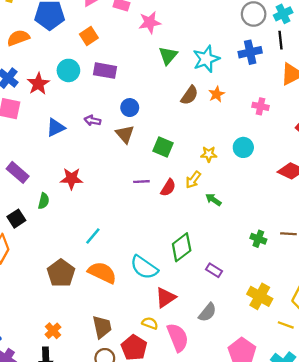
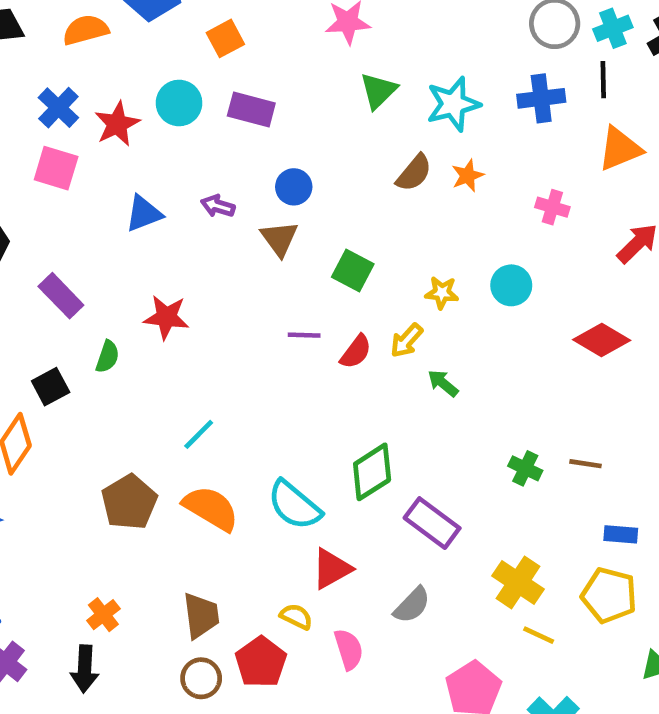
purple rectangle: (214, 270) -> (432, 523), size x1.6
yellow line: (286, 325) -> (539, 635), moved
pink semicircle: (178, 337) -> (349, 649), size x0.7

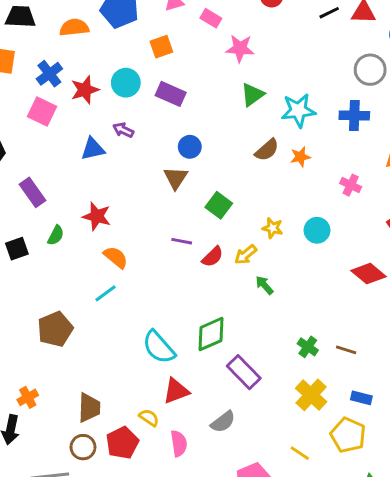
purple arrow: (218, 206) -> (123, 130), moved
orange semicircle: (211, 508) -> (116, 257), moved, size x0.7
yellow cross: (518, 582) -> (311, 395), moved

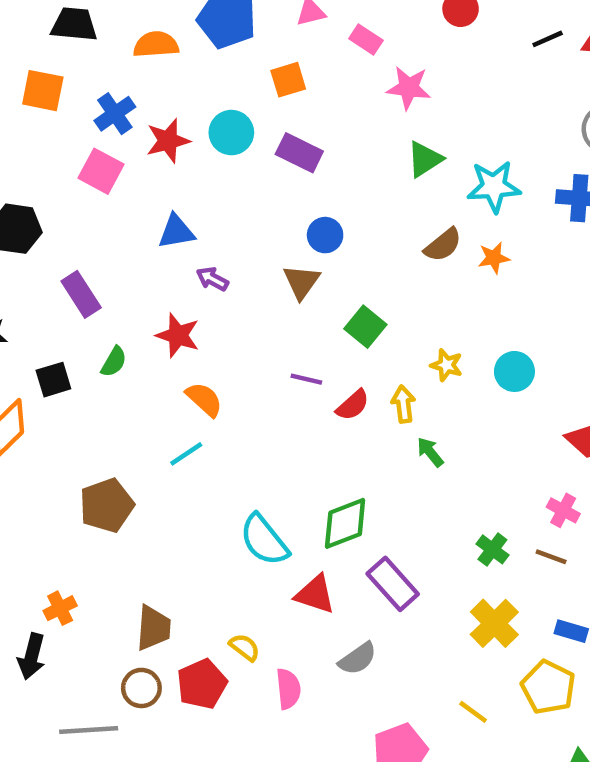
purple arrow: (123, 130) -> (212, 279), moved
pink cross: (351, 185) -> (563, 510), moved
yellow arrow: (246, 255) -> (403, 404), turned 120
red triangle: (176, 391) -> (315, 594), moved, turned 36

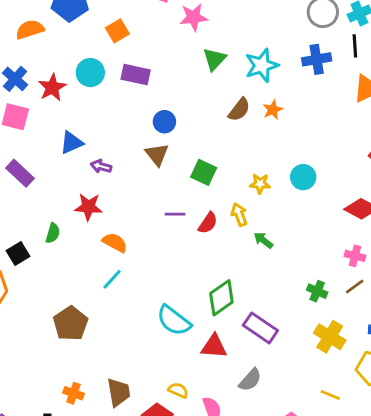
purple rectangle: (81, 294) -> (20, 173), moved
brown line: (551, 557) -> (355, 286), turned -42
orange cross: (60, 608) -> (73, 393), moved, turned -30

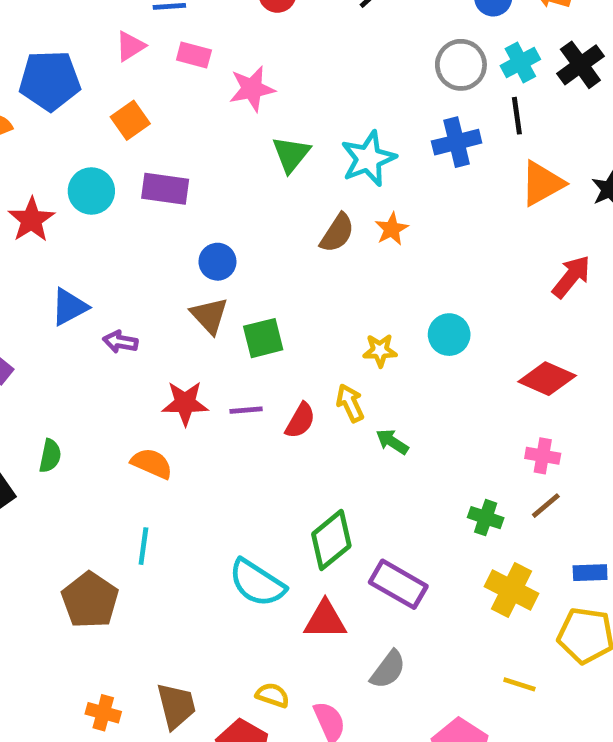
green square: (204, 172) -> (263, 338), moved, turned -35
red star: (88, 207) -> (185, 403), moved
cyan line: (112, 279) -> (143, 546), moved, turned -30

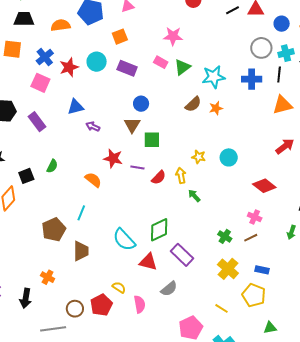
pink rectangle: (194, 55) -> (161, 62), moved
brown trapezoid: (176, 706) -> (81, 251), moved

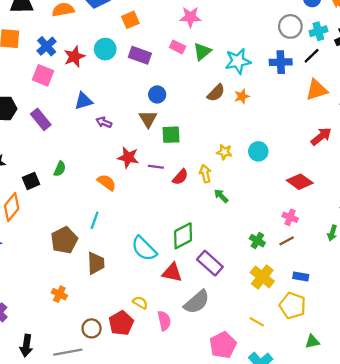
black line: (279, 75) -> (312, 56), turned 42
gray semicircle: (169, 289) -> (197, 302), size x1.4
black arrow: (26, 298) -> (26, 346), moved

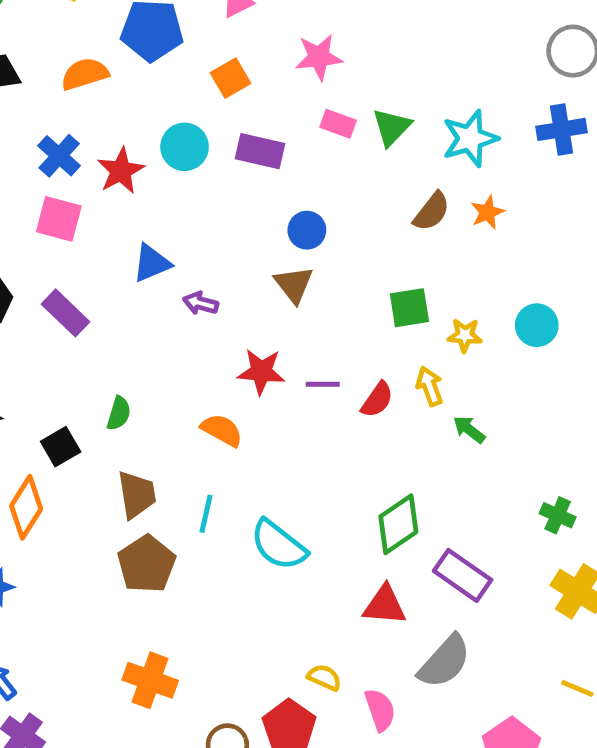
pink star: (190, 17) -> (319, 57), moved
green square: (171, 135) -> (409, 308), moved
cyan semicircle: (144, 249) -> (279, 545), moved
brown trapezoid: (96, 263) -> (137, 495), moved
orange cross: (59, 294) -> (150, 680), size x1.5

